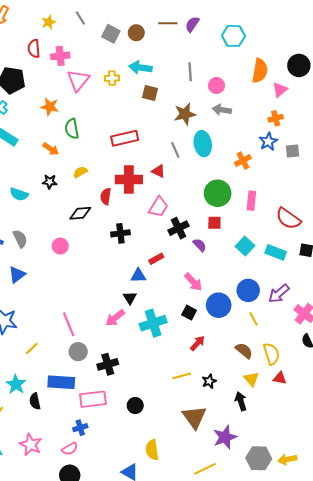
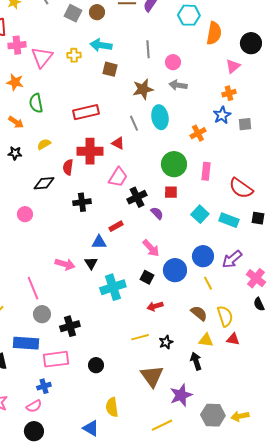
pink cross: (60, 56) -> (17, 45), moved
orange semicircle: (260, 71) -> (214, 33), moved
pink arrow: (115, 318) -> (65, 264), moved, turned -126
red arrow: (198, 343) -> (155, 306), turned -147
yellow triangle: (251, 379) -> (206, 340), turned -42

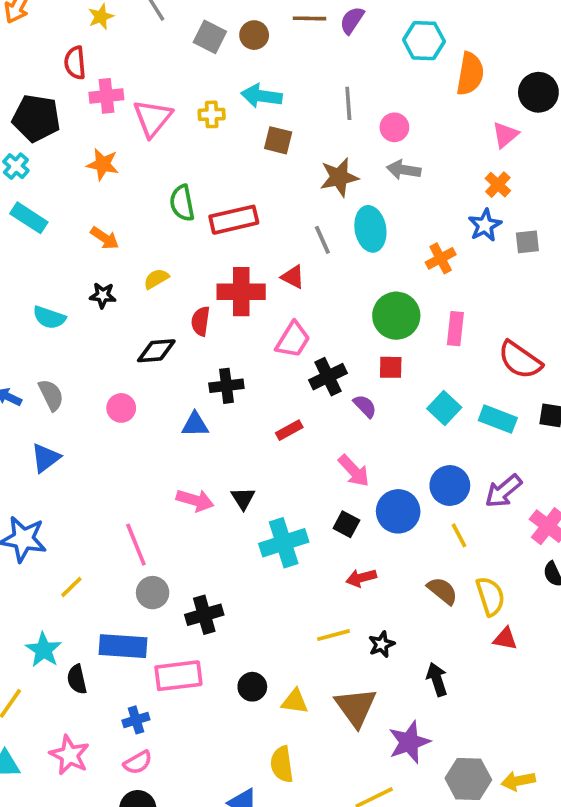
orange cross: (229, 93) -> (498, 185), turned -32
green semicircle: (36, 103) -> (182, 203), moved
blue triangle: (99, 242) -> (195, 425), moved
yellow triangle: (206, 340) -> (295, 702), moved
blue cross: (44, 386) -> (136, 720), moved

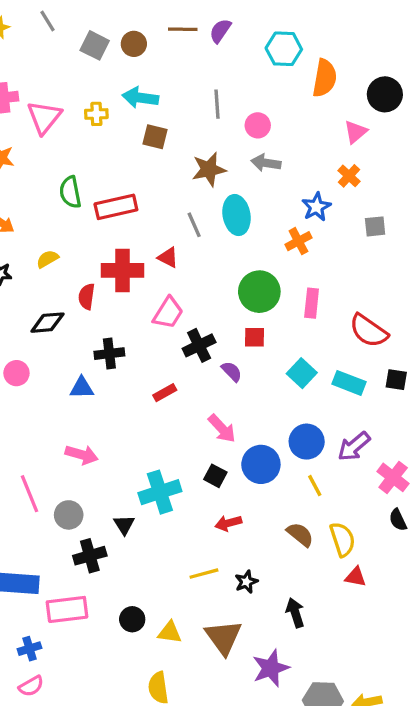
blue star: (485, 225) -> (316, 207), moved
black triangle: (243, 498) -> (124, 525), moved
gray circle: (153, 593) -> (69, 515), moved

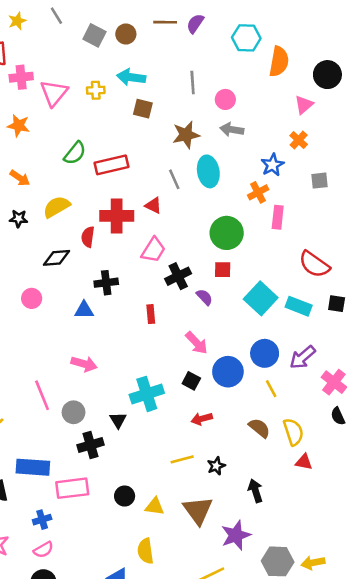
green semicircle: (70, 192) -> (75, 153), turned -130
yellow semicircle: (47, 259) -> (56, 207), size x1.5
pink rectangle: (312, 303) -> (278, 217), moved
cyan square: (302, 373) -> (261, 298), size x1.4
red rectangle: (165, 393) -> (151, 314), turned -66

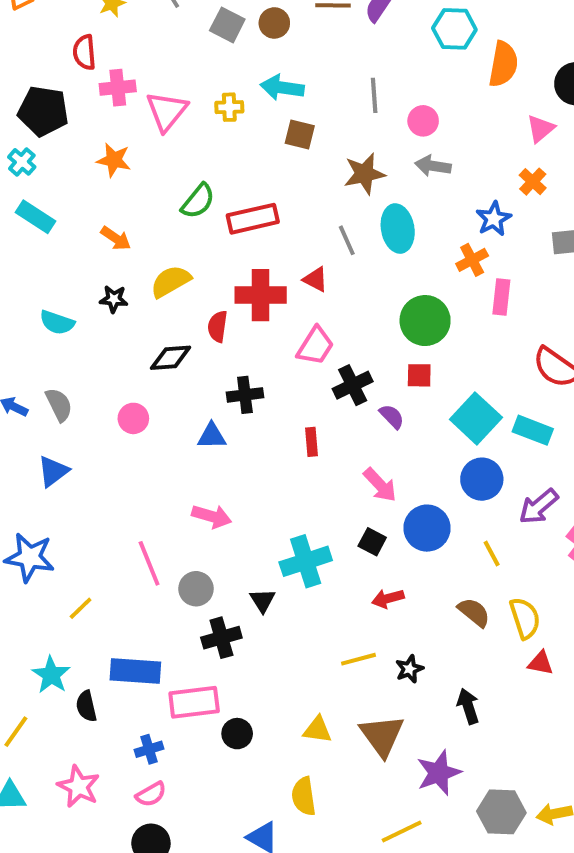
blue circle: (265, 353) -> (482, 479), moved
black circle: (125, 496) -> (237, 734), moved

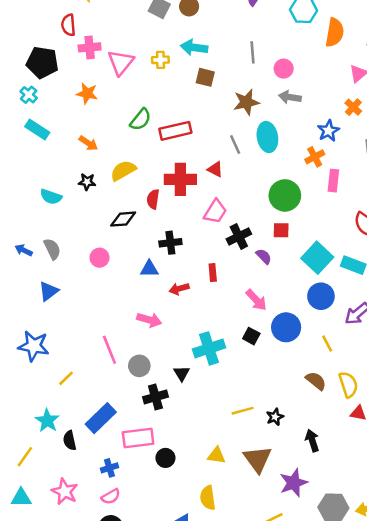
red arrow: (388, 599) -> (179, 289), moved
blue rectangle: (135, 671) -> (101, 418), turned -48

